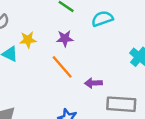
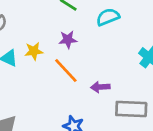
yellow star: (28, 40) -> (34, 51), moved

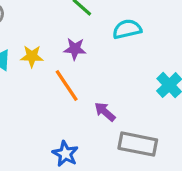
purple arrow: (100, 87) -> (105, 112), turned 36

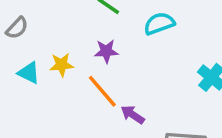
purple arrow: (105, 112) -> (133, 115), moved

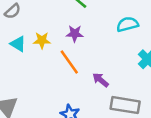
cyan semicircle: (159, 23) -> (127, 24), moved
purple arrow: (133, 115) -> (101, 80), moved

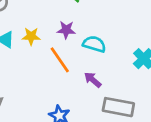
cyan semicircle: (127, 24) -> (94, 44), moved, turned 30

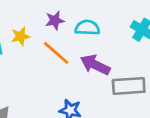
purple arrow: (93, 80) -> (95, 65), size x1.5

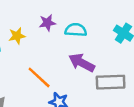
orange line: (56, 53) -> (39, 77), moved

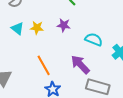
cyan semicircle: (76, 30) -> (94, 39), moved

